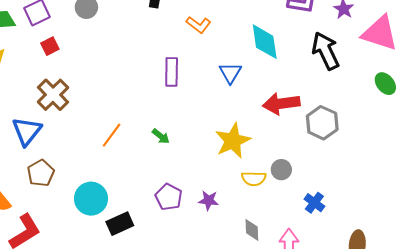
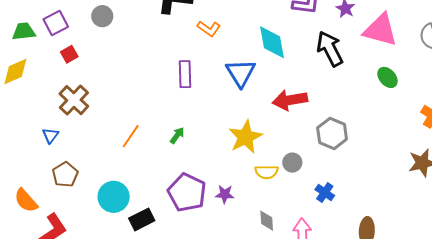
blue triangle: (230, 73) -> (241, 73), size x1.4
gray hexagon: (322, 123) -> (332, 133), moved
blue triangle: (27, 131) -> (50, 135), size x0.6
green arrow: (161, 136) -> (177, 135), turned -90
purple pentagon: (169, 197) -> (187, 193), size x1.5

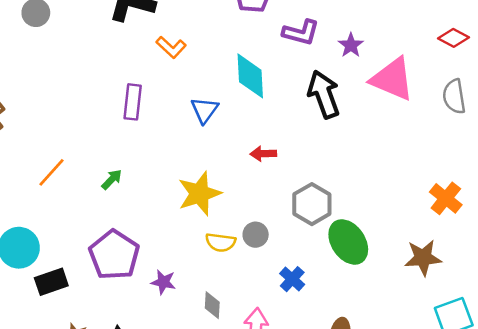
blue triangle: (241, 73) -> (204, 110), size x0.7
green ellipse: (387, 77) -> (348, 242), moved, size x1.6
red arrow: (290, 100) -> (263, 154), size x0.6
purple star: (225, 194) -> (163, 282), moved

